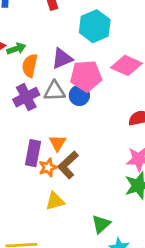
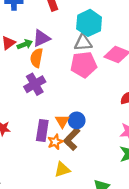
purple triangle: (62, 58) -> (41, 38), moved
gray triangle: (54, 91) -> (83, 43), moved
blue circle: (79, 95) -> (77, 120), moved

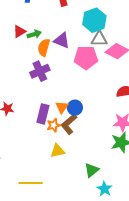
purple triangle: (41, 38) -> (62, 41), moved, turned 42
gray triangle: (83, 43) -> (99, 39), moved

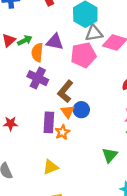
purple cross: (40, 71) -> (38, 78), turned -30
brown L-shape: (69, 124) -> (65, 91), moved
yellow triangle: (58, 151) -> (51, 167), moved
green triangle: (92, 170) -> (110, 155), moved

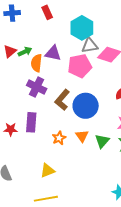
blue circle: (81, 110) -> (86, 106), moved, size x1.6
orange triangle: (68, 112) -> (82, 136), moved
purple rectangle: (49, 122) -> (31, 122), moved
green triangle: (110, 155) -> (102, 141), moved

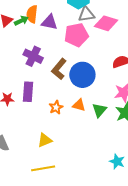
orange semicircle: (36, 63) -> (32, 14), moved
orange triangle: (82, 136) -> (79, 105), turned -40

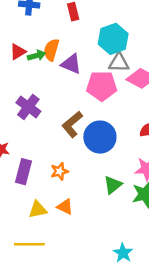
purple cross: (33, 56) -> (28, 107), moved
purple rectangle: (28, 92) -> (24, 172), moved
orange triangle: (79, 105) -> (65, 207), moved

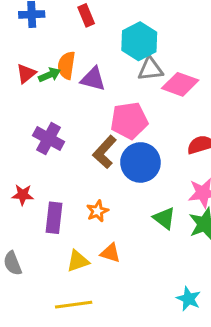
pink pentagon: (102, 86) -> (129, 121), moved
green triangle: (113, 185) -> (164, 218), turned -36

